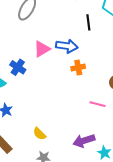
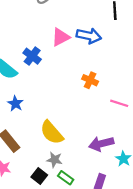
orange cross: (78, 68) -> (90, 80), moved, turned 32
yellow semicircle: (39, 134) -> (52, 132), size x1.6

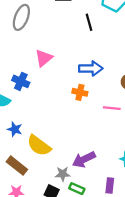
blue arrow: (89, 36) -> (91, 68), moved
yellow semicircle: (52, 132) -> (39, 146), moved
purple arrow: (101, 144) -> (84, 159), moved

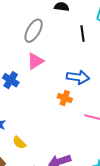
gray ellipse: (21, 17) -> (34, 31), moved
yellow semicircle: (39, 146) -> (19, 143), size x0.6

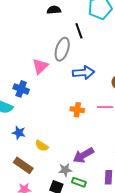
gray ellipse: (34, 31) -> (62, 49), moved
orange cross: (65, 98) -> (77, 110), moved

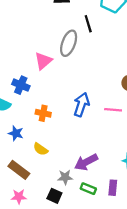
blue arrow: (83, 73) -> (81, 105), moved, turned -70
orange cross: (77, 110) -> (43, 113), moved
green rectangle: (79, 182) -> (88, 189), moved

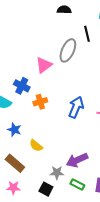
orange cross: (43, 113) -> (40, 102), moved, turned -32

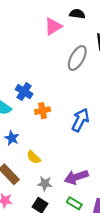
pink triangle: (44, 65) -> (53, 26), moved
gray star: (57, 173) -> (45, 184), moved

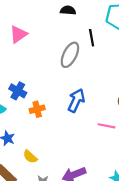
pink triangle: (53, 26) -> (18, 34), moved
blue arrow: (80, 120) -> (76, 100), moved

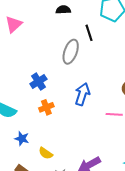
pink triangle: (18, 34) -> (14, 24), moved
blue cross: (18, 91) -> (38, 81), moved, turned 35

